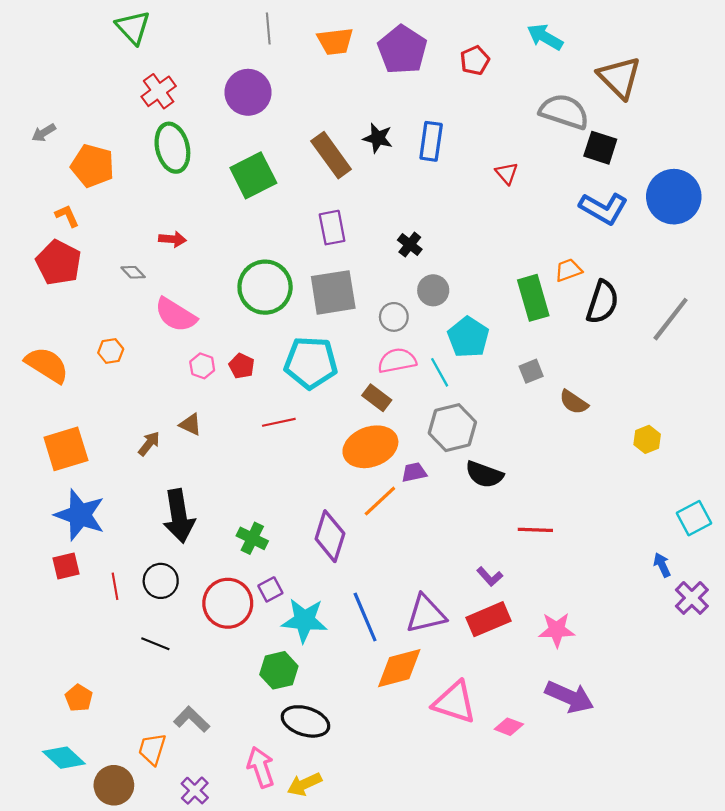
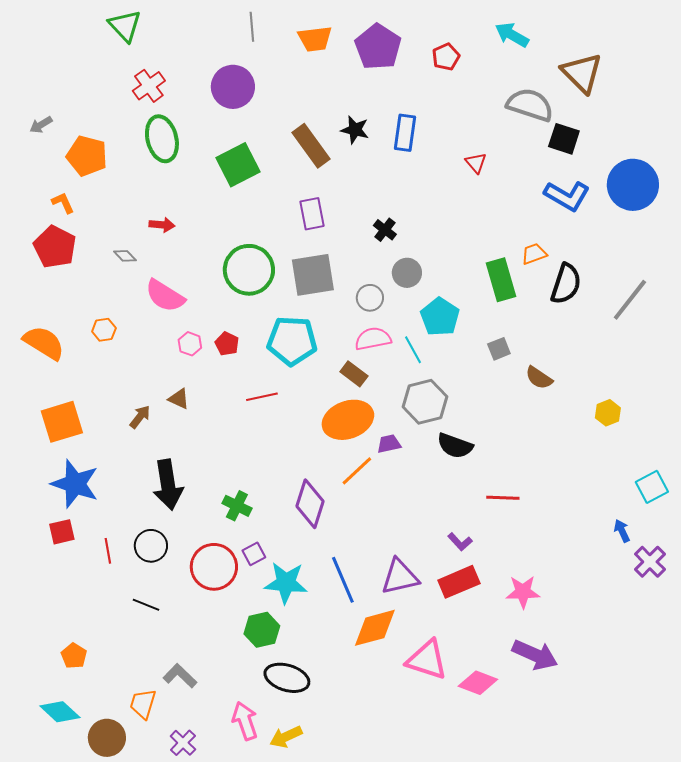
pink diamond: (509, 727) -> (478, 683), size x1.4

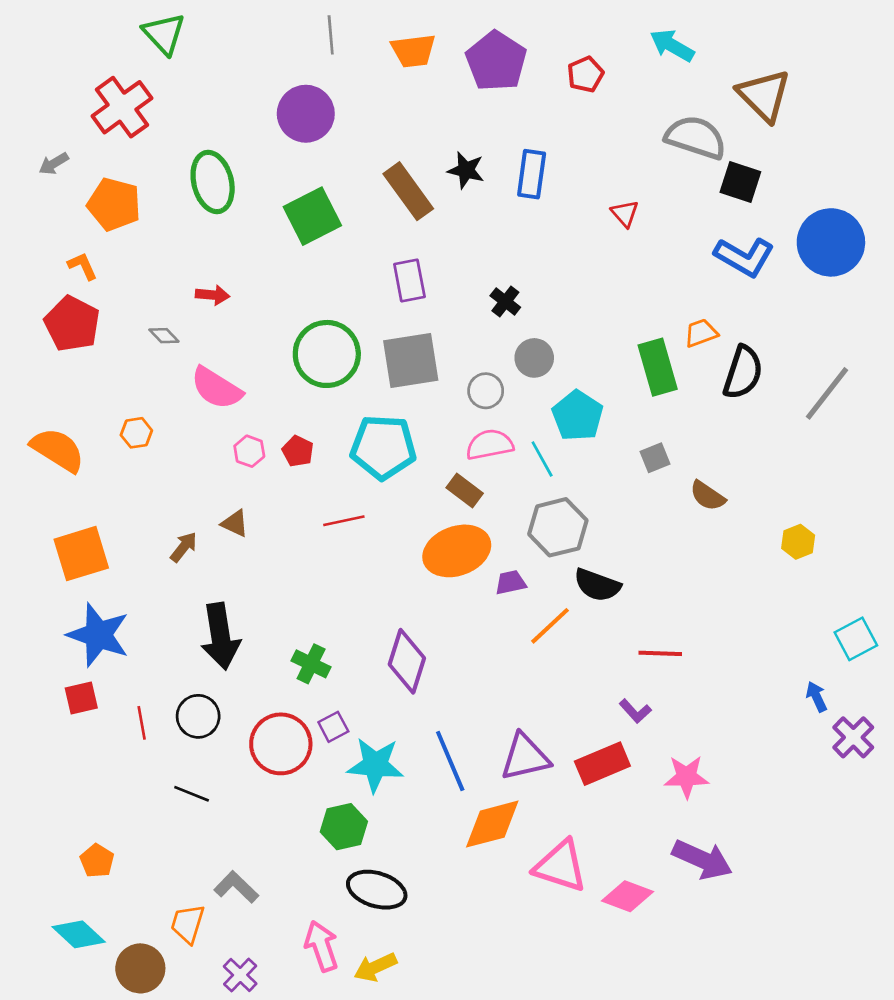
red cross: (149, 86) -> (122, 107), moved, size x1.4
orange line: (357, 471) -> (550, 626), moved
purple L-shape: (460, 542) -> (635, 711), moved

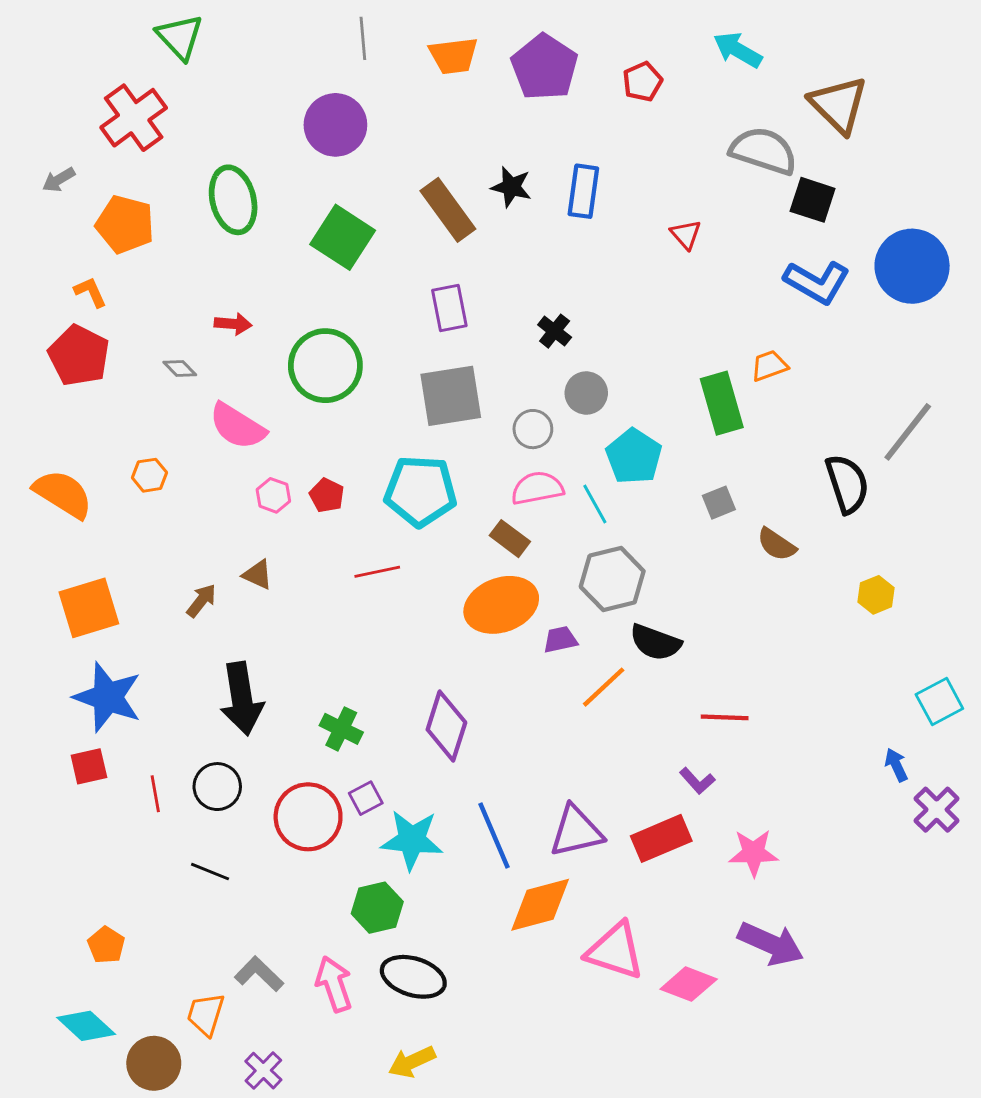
green square: (312, 216) -> (343, 237), turned -30
green circle: (327, 354) -> (325, 366), moved
black semicircle: (743, 372) -> (847, 484), moved, turned -36
pink arrow: (322, 946) -> (334, 984), moved

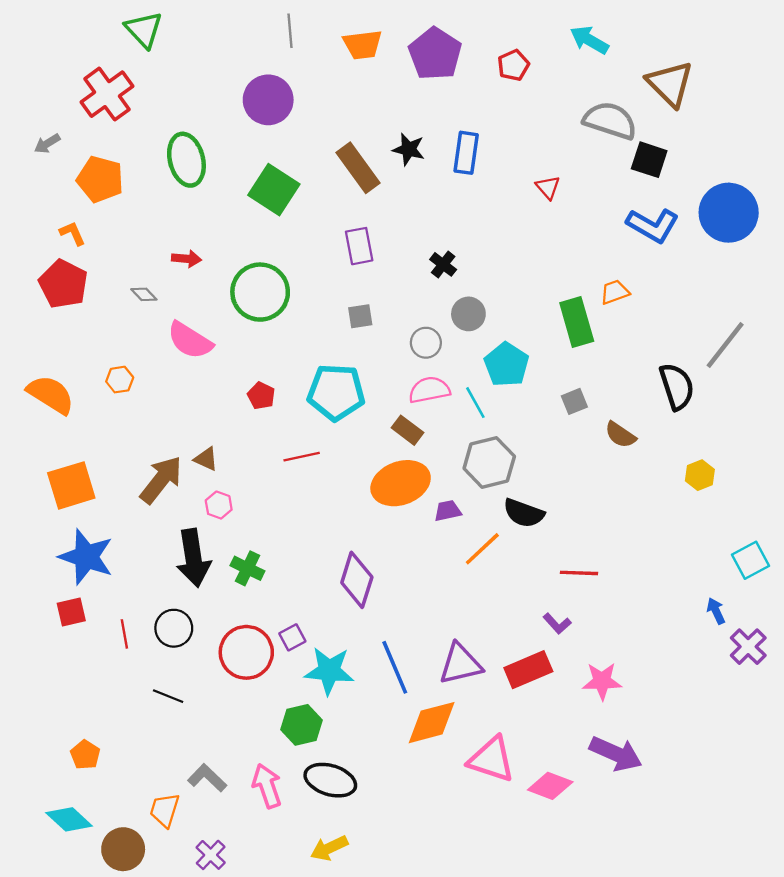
gray square: (451, 396) -> (360, 316), size x0.5
pink hexagon: (273, 495) -> (219, 505), moved
brown arrow: (201, 601) -> (161, 480), size x1.8
green cross: (341, 729) -> (247, 568), moved

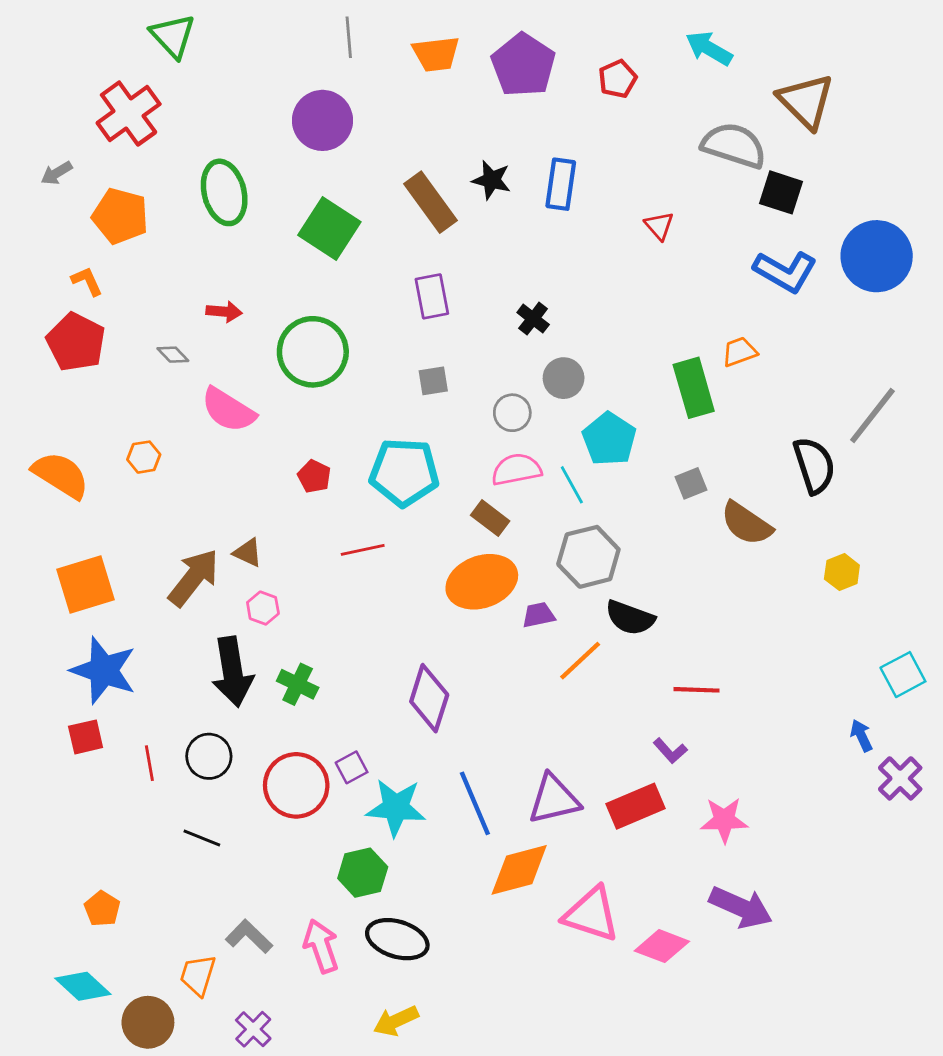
brown semicircle: (620, 435) -> (746, 524), size x1.4

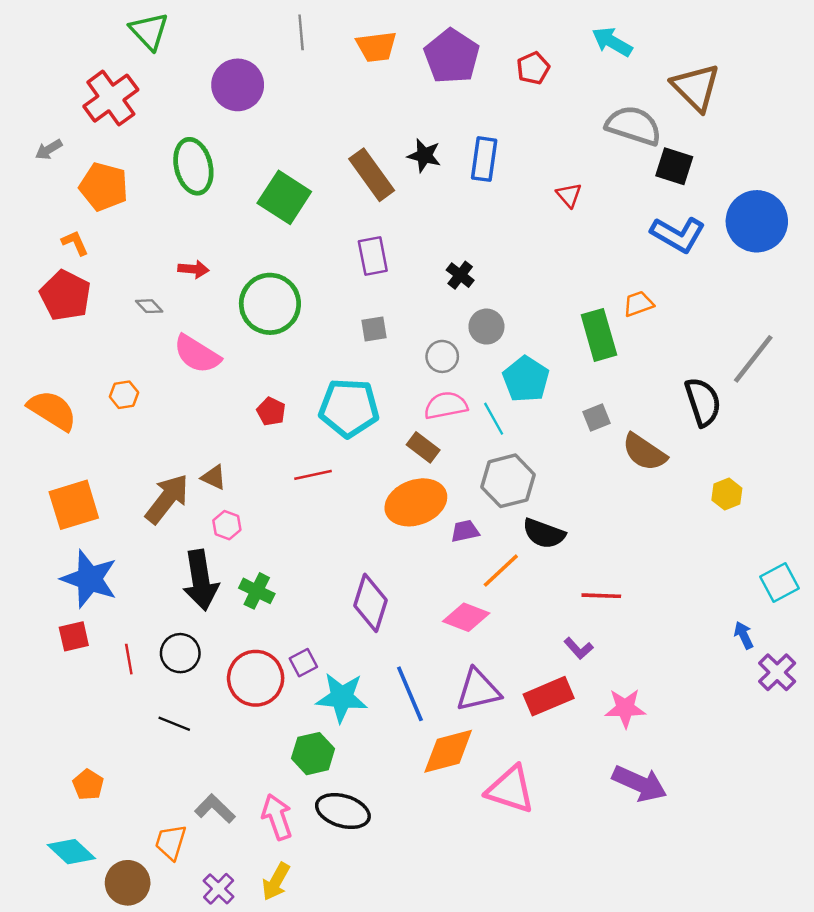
purple circle: (322, 120) -> (238, 85), moved
pink diamond: (662, 946) -> (466, 617), moved
yellow arrow: (396, 1021) -> (276, 882), moved, turned -36

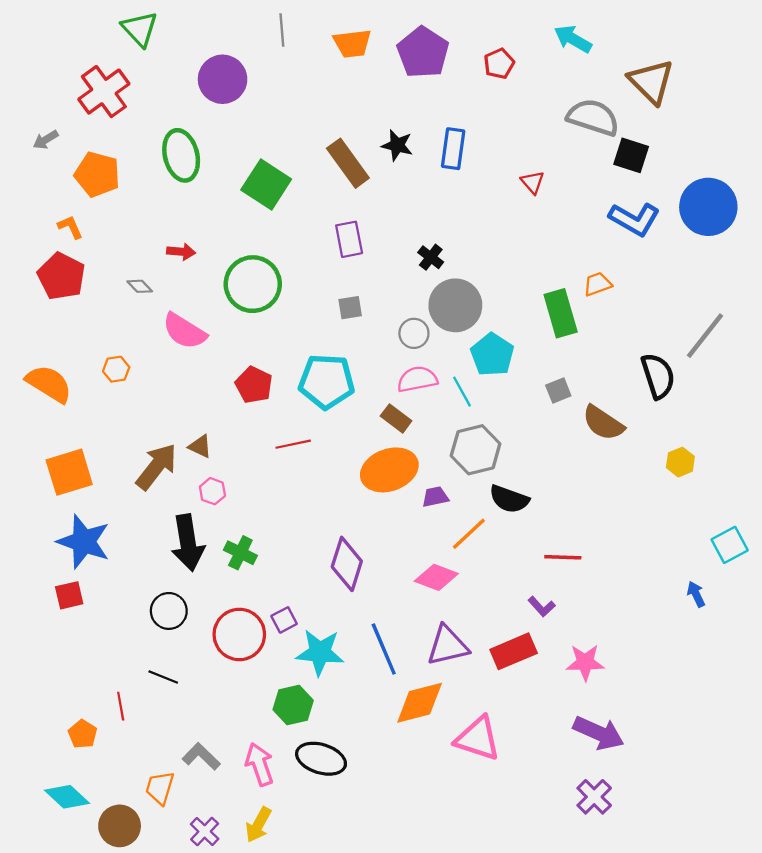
gray circle: (486, 327) -> (455, 305), size x1.6
red pentagon: (271, 411) -> (254, 385), size x1.4
red line: (129, 659) -> (121, 706), moved
purple cross: (777, 672) -> (594, 797), moved

